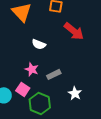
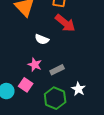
red arrow: (74, 31) -> (65, 23), moved
green hexagon: (40, 103) -> (55, 98), moved

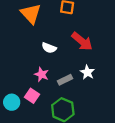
red arrow: (65, 23) -> (82, 41), moved
white star: (78, 89) -> (87, 72), moved

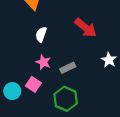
white semicircle: (49, 48) -> (41, 34), moved, turned 88
white star: (87, 72) -> (109, 60), moved

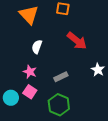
pink star: (43, 62) -> (30, 72), moved

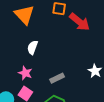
red arrow: (77, 41) -> (80, 22), moved

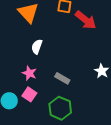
gray rectangle: (57, 78) -> (62, 78), turned 56

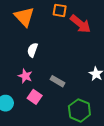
pink square: (29, 94) -> (35, 97), moved
green hexagon: (60, 108) -> (79, 110), moved

